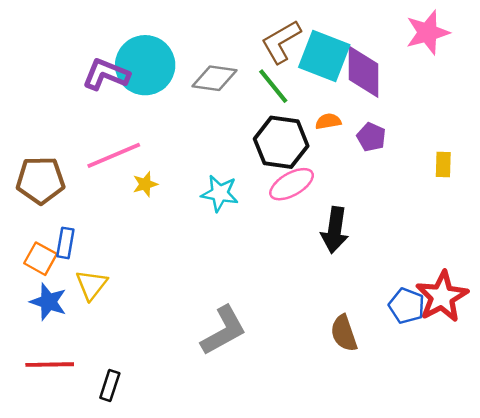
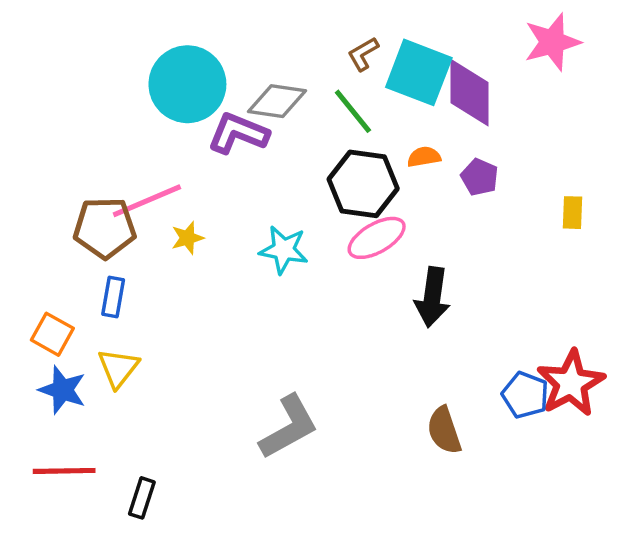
brown L-shape: (281, 42) -> (363, 54), size x0.6
purple L-shape: (106, 74) -> (238, 133), moved
brown pentagon: (41, 180) -> (105, 228), moved
blue rectangle: (65, 243) -> (113, 297), moved

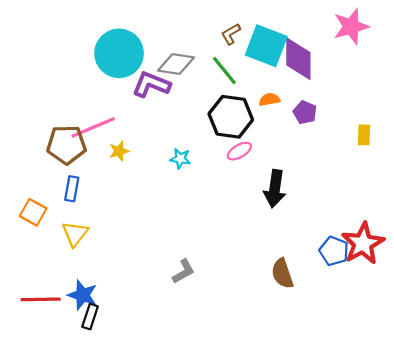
pink ellipse: (377, 238) -> (239, 151), size x0.7
cyan star: (284, 250) -> (180, 159), size x0.7
blue star: (62, 390) -> (83, 295), moved
gray L-shape: (289, 427) -> (184, 271), size x0.6

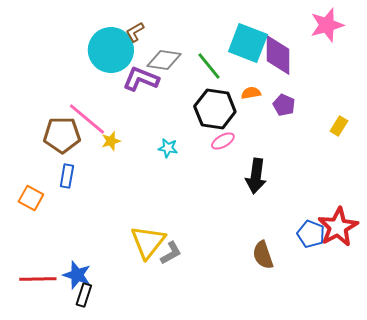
brown L-shape: (231, 34) -> (135, 32), moved
pink line: (93, 127) -> (87, 119), turned 63
yellow rectangle: (364, 135) -> (339, 126), turned 30
yellow triangle: (75, 234) -> (148, 242), moved, size x1.4

